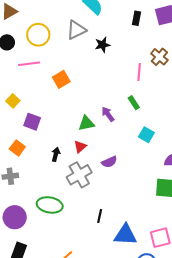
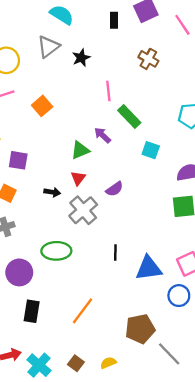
pink line: (139, 72) -> (108, 91), moved
green rectangle: (134, 103) -> (129, 117), size x1.5
black arrow: (56, 154) -> (52, 192), turned 96

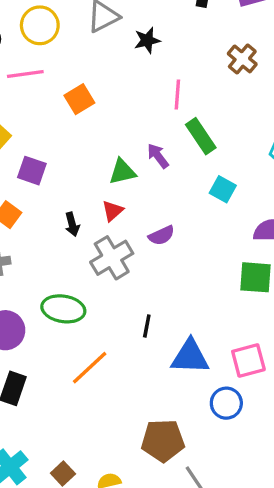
black arrow: (52, 192) -> (72, 224), turned 56
orange line: (82, 311) -> (90, 368), moved

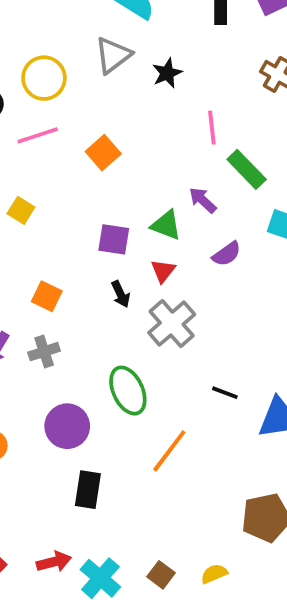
purple square: (32, 171) -> (114, 239), moved
green triangle: (122, 172) -> (166, 225), turned 44
purple semicircle: (162, 235) -> (227, 254), moved
green ellipse: (63, 309) -> (128, 391), turned 66
black line: (147, 326) -> (225, 393), turned -70

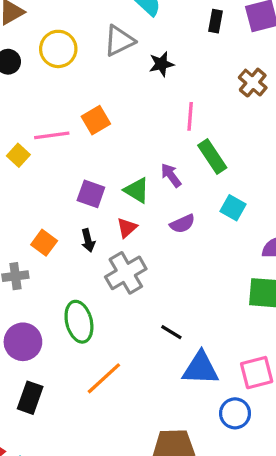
pink line: (38, 135) -> (52, 135), moved
orange square: (47, 296) -> (44, 243), moved
black line: (225, 393) -> (171, 332), moved

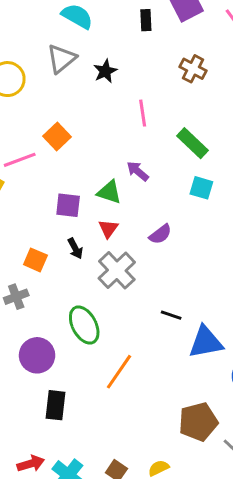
green rectangle: (212, 157) -> (193, 143), moved
purple semicircle: (182, 224) -> (160, 234), moved

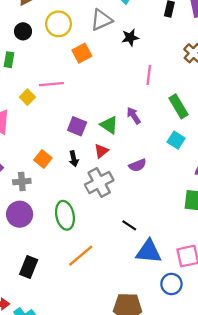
orange square: (57, 136) -> (82, 53), moved
purple circle: (37, 355) -> (20, 214), moved

